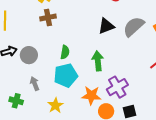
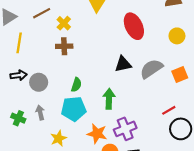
green cross: (16, 101) -> (18, 118), moved

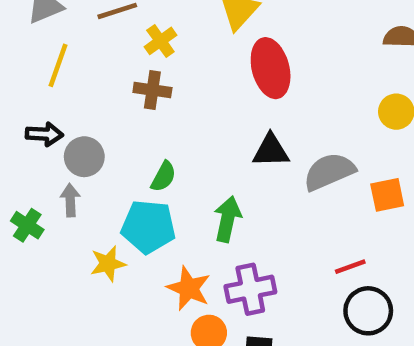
red ellipse: (134, 26) -> (271, 68), moved
gray arrow: (40, 113) -> (70, 200), moved
yellow star: (58, 138) -> (108, 264), moved

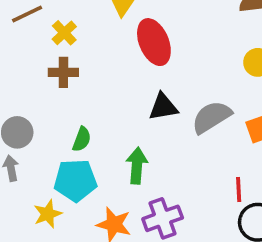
red line: (350, 267) -> (239, 189), turned -65

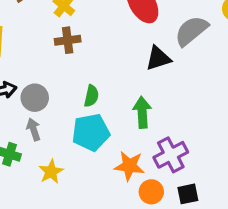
gray semicircle: (212, 117) -> (191, 31), moved
yellow star: (48, 214) -> (51, 172), moved

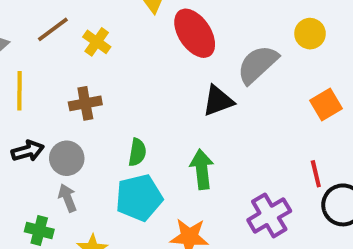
brown cross: (68, 40) -> (85, 103), moved
purple cross: (171, 155) -> (269, 215), moved

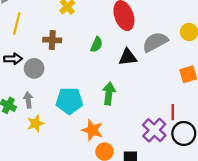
green semicircle: (137, 152) -> (97, 44), moved
gray arrow: (67, 198) -> (28, 100), moved
purple cross: (269, 215) -> (154, 130), moved, turned -30

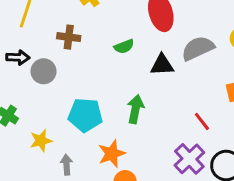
green semicircle: (97, 44) -> (124, 46), turned 42
gray arrow: (28, 100) -> (67, 165), moved
red line: (173, 112) -> (202, 121), moved, turned -42
orange star: (92, 130) -> (112, 154), turned 30

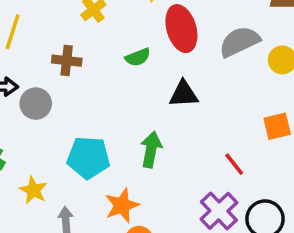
green semicircle: (124, 46) -> (138, 57), moved
gray semicircle: (198, 48) -> (239, 42), moved
yellow star: (41, 141) -> (33, 190), turned -30

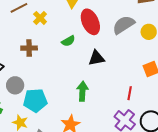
gray circle: (36, 104) -> (15, 85), moved
cyan pentagon: (88, 158) -> (35, 100), moved
red line: (234, 164) -> (130, 93), turned 56

